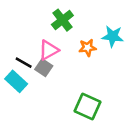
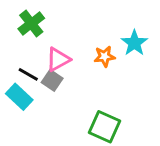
green cross: (62, 20) -> (31, 23), moved
cyan star: (113, 36) -> (134, 43), turned 30

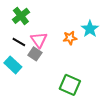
pink triangle: (58, 59) -> (39, 40), turned -36
black line: (28, 74) -> (19, 42), moved

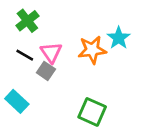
orange star: (70, 38) -> (92, 50), size x1.5
cyan rectangle: (13, 65) -> (17, 101), moved

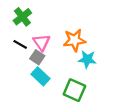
cyan star: (119, 38) -> (87, 59), moved, turned -30
cyan rectangle: (17, 101) -> (40, 76), moved

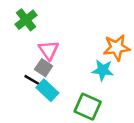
orange star: (74, 40) -> (117, 48), moved
black line: (20, 44) -> (32, 80), moved

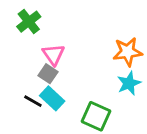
cyan star: (103, 70) -> (129, 83), moved, turned -30
black line: (32, 80) -> (33, 101), moved

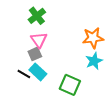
green cross: (29, 22) -> (37, 16), moved
gray square: (48, 74) -> (35, 54), turned 32

